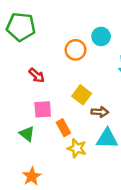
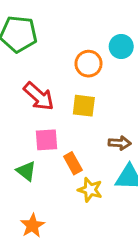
red arrow: (37, 75) -> (39, 96), size x1.5
yellow square: (82, 95) -> (84, 106), moved, turned -30

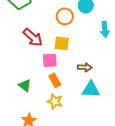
pink square: (46, 140) -> (50, 60), moved
yellow star: (90, 190) -> (55, 101), moved

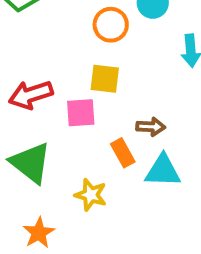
red arrow: (33, 37) -> (31, 95), moved, turned 120
orange rectangle: (55, 80) -> (123, 153), moved
green triangle: (25, 85) -> (31, 163), size x1.6

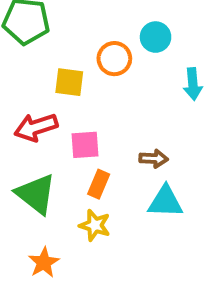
yellow square: (105, 79) -> (69, 82), moved
orange rectangle: (123, 153) -> (99, 184), moved, turned 52

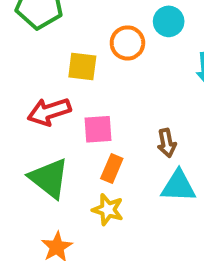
brown arrow: (154, 159) -> (167, 143), turned 76

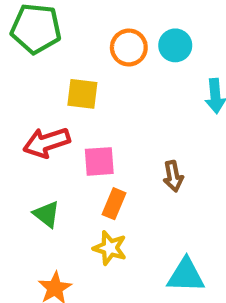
orange circle: (127, 43) -> (129, 48), moved
green triangle: (49, 178) -> (47, 214), size x0.6
cyan triangle: (178, 186) -> (186, 275), moved

